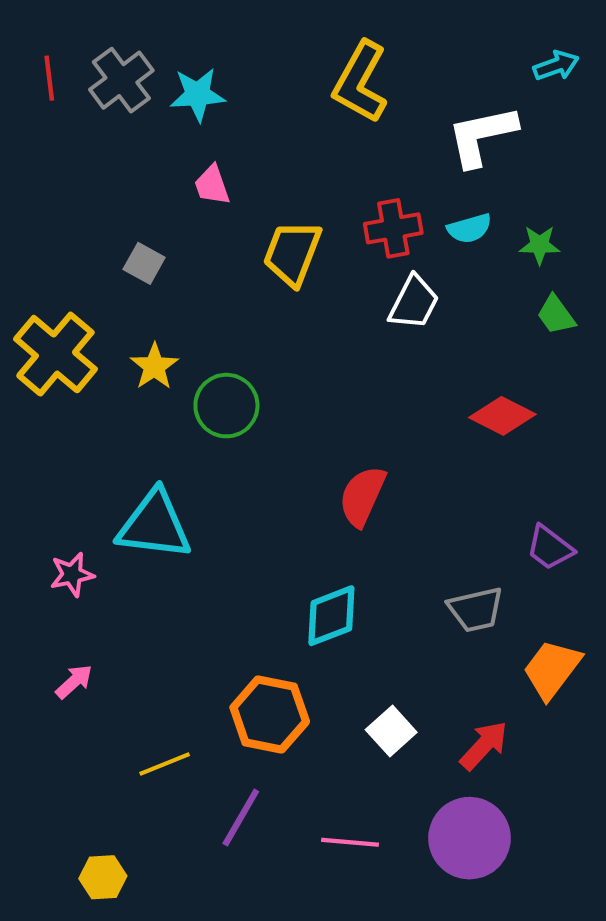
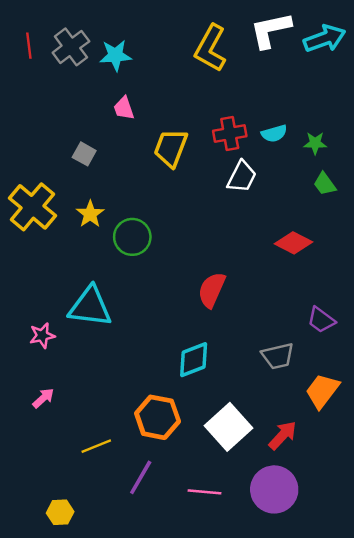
cyan arrow: (556, 66) -> (325, 38), size x1.6
white L-shape: (482, 136) -> (271, 30), moved
white square: (391, 731) -> (228, 427), size x1.6

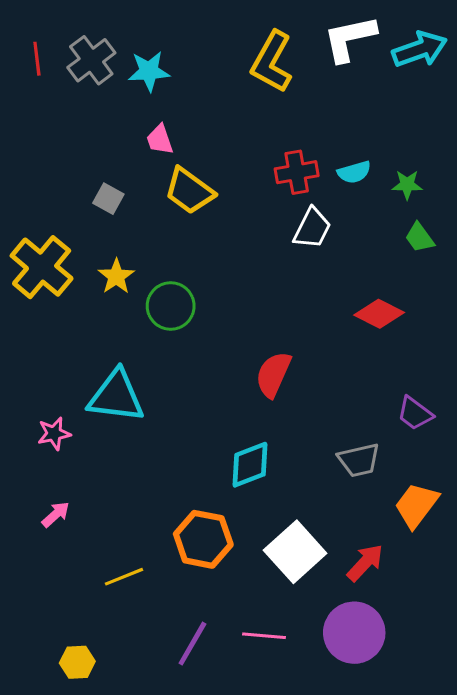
yellow trapezoid: (171, 148) -> (189, 191), moved, turned -75
purple line: (141, 477) -> (192, 644), moved

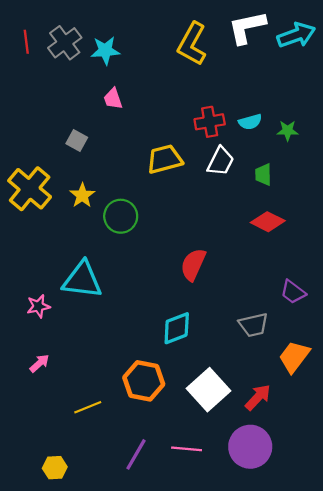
yellow trapezoid: (189, 191) -> (165, 159), moved, turned 129
green trapezoid: (420, 238) -> (263, 175), moved, turned 35

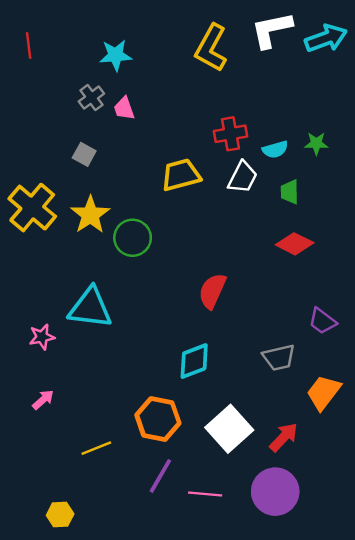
gray cross: (65, 43) -> (91, 98), moved, size x0.7
cyan semicircle: (250, 122) -> (275, 150), moved
yellow star: (82, 195) -> (90, 215), size x1.4
purple line: (136, 454) -> (160, 476), moved

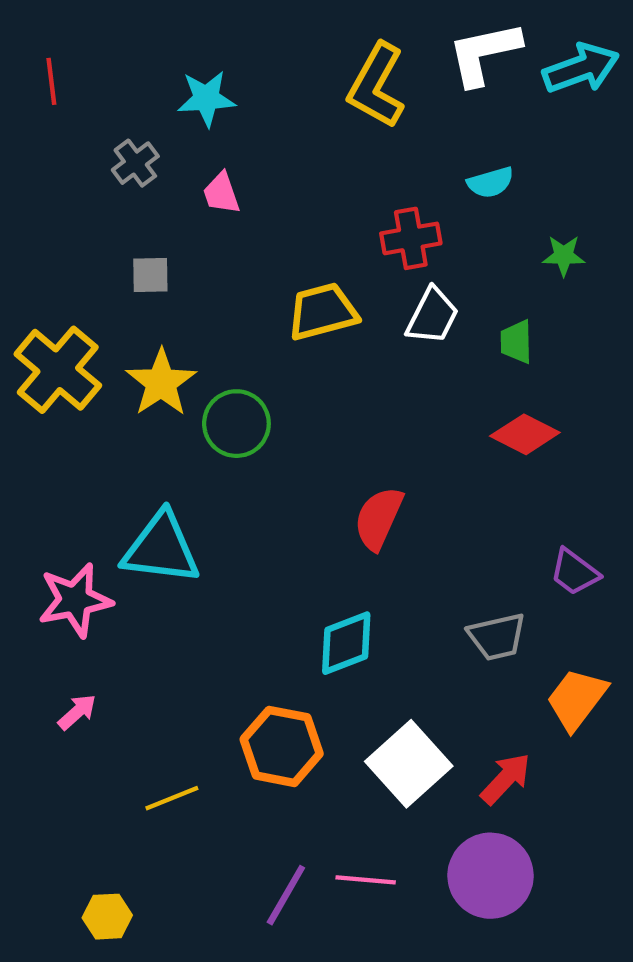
gray cross: (91, 98) -> (135, 163), moved
cyan semicircle: (275, 150) -> (490, 182), moved
gray square: (84, 154) -> (150, 275), turned -30
pink star: (42, 337) -> (75, 600), size x1.6
purple line: (160, 476) -> (286, 895), moved

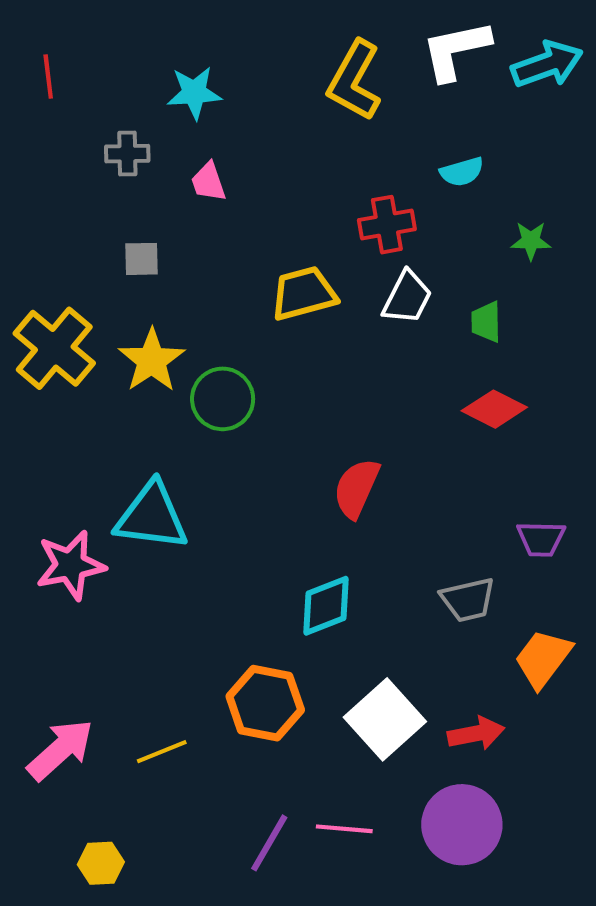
gray cross: (135, 163) -> (127, 154), turned 36
purple trapezoid: (574, 572) -> (541, 539), turned -36
pink arrow: (77, 712) -> (60, 750), moved, size x1.8
red arrow: (506, 779) -> (476, 733), turned 36

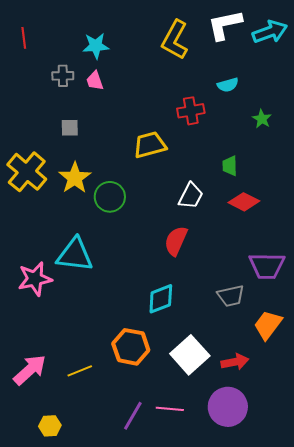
pink trapezoid: (208, 182) -> (95, 81), moved
green star: (531, 241) -> (262, 119), turned 30
white trapezoid: (407, 298) -> (191, 196), moved
green trapezoid: (486, 322) -> (230, 166), moved
purple trapezoid: (541, 539) -> (267, 266), size x1.5

